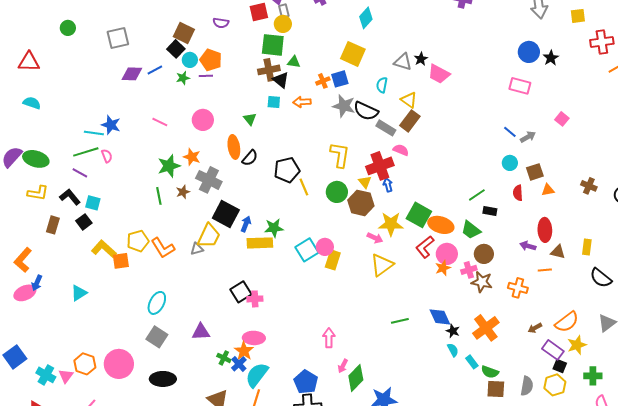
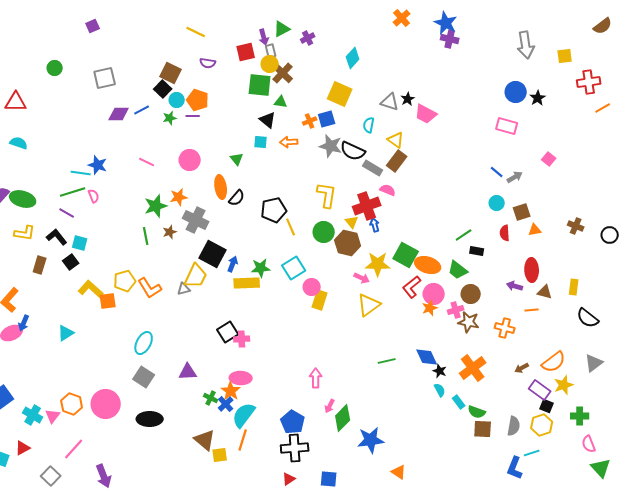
brown cross: (269, 70) -> (283, 73), moved, turned -35
orange star: (192, 157) -> (179, 197), turned -30
cyan square: (307, 250) -> (294, 268), moved

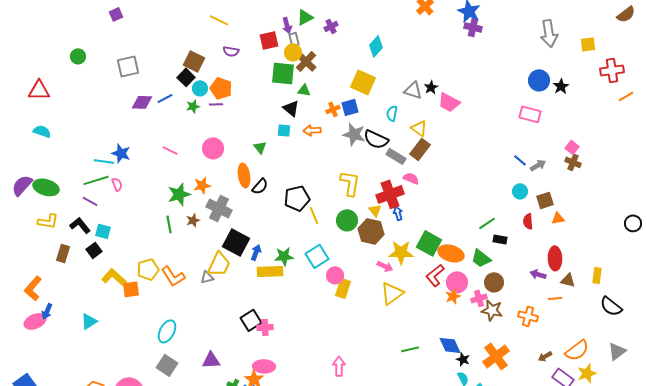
brown cross: (576, 226) -> (573, 162), moved

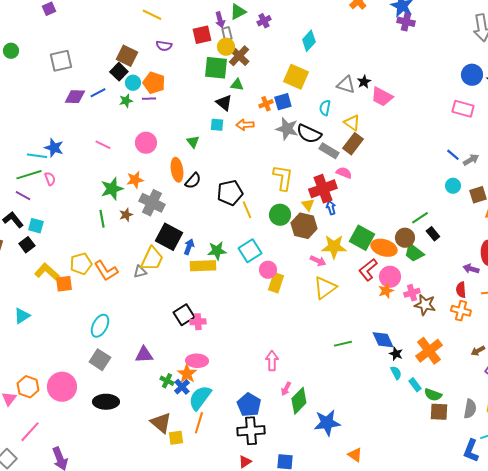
red semicircle: (528, 221) -> (461, 290), moved
black rectangle: (500, 239) -> (433, 234), turned 40
brown circle: (494, 282) -> (405, 238), moved

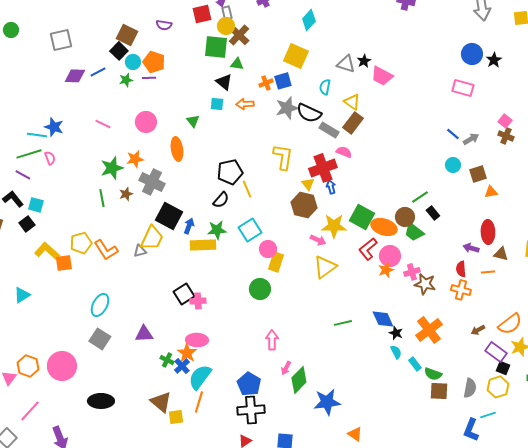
gray star: (287, 129) -> (287, 108), turned -30
black semicircle: (193, 181) -> (221, 200), moved
green circle: (280, 215) -> (260, 289), moved
black ellipse: (106, 402) -> (101, 401), moved

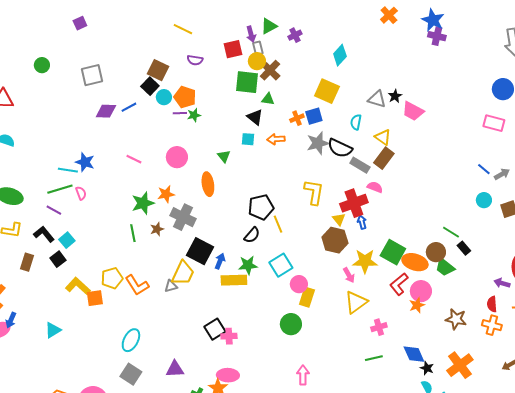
green star: (126, 80) -> (194, 115), moved
green line: (420, 197) -> (451, 232), turned 66
cyan square: (36, 205) -> (67, 240), turned 35
pink arrow: (318, 240) -> (349, 275), turned 35
pink cross: (412, 272) -> (379, 327), moved

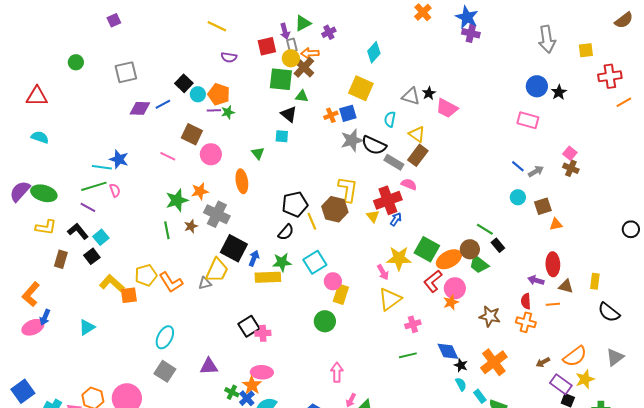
brown square: (158, 70) -> (192, 134), moved
orange arrow: (276, 139) -> (310, 53), moved
blue arrow: (362, 222) -> (396, 219), turned 48
brown hexagon: (335, 240) -> (335, 209), moved
orange ellipse: (415, 262) -> (449, 259), turned -45

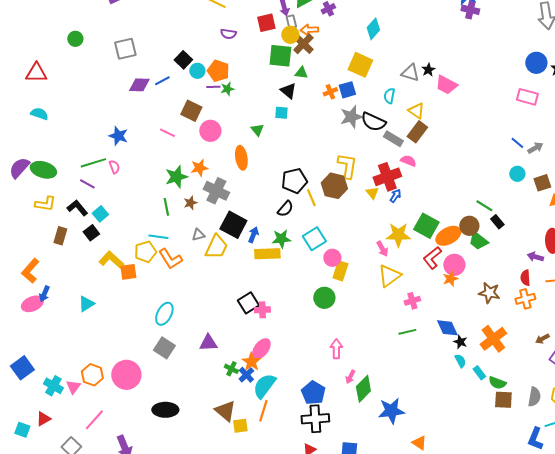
cyan line: (102, 167) -> (158, 237), moved
gray triangle: (205, 283) -> (198, 235), moved
orange cross: (526, 322) -> (525, 299), turned -30
pink ellipse: (262, 372) -> (261, 349), turned -55

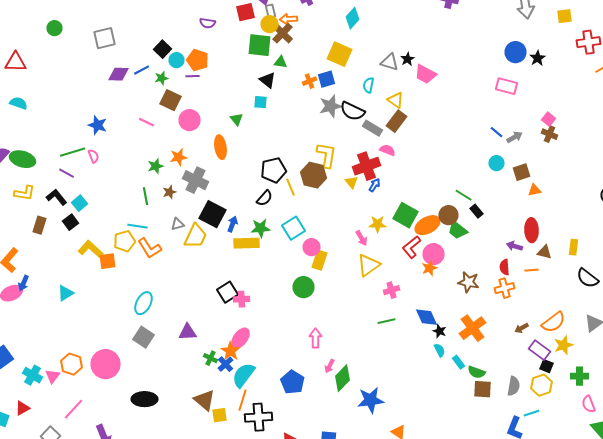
green star: (227, 89) -> (162, 78), moved
green star: (176, 177) -> (156, 166), size x0.7
yellow star: (398, 235) -> (378, 224), size x0.7
black cross: (315, 419) -> (258, 417), moved

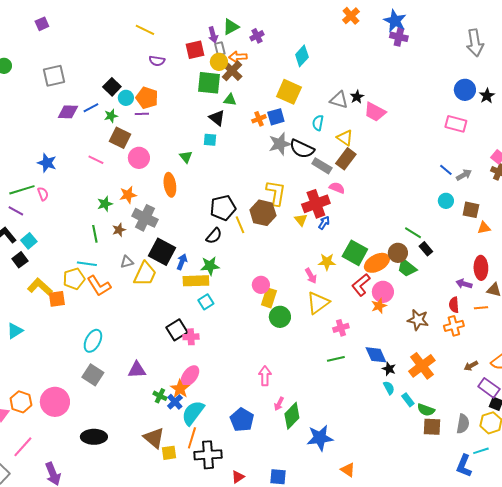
brown square: (522, 172) -> (471, 210), turned 30
cyan square: (294, 228) -> (206, 302), moved, size x0.7
green circle: (304, 287) -> (280, 317), moved

